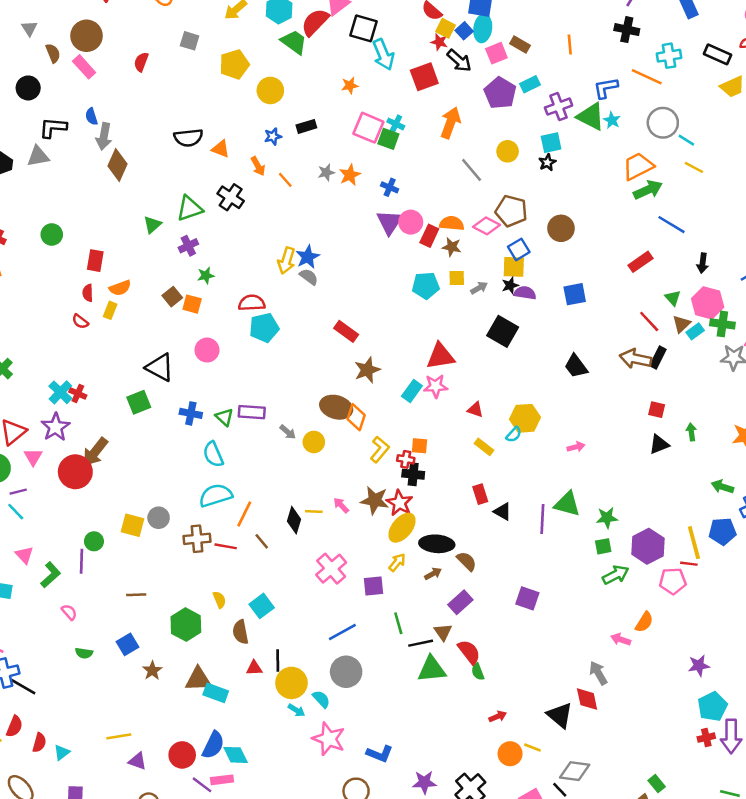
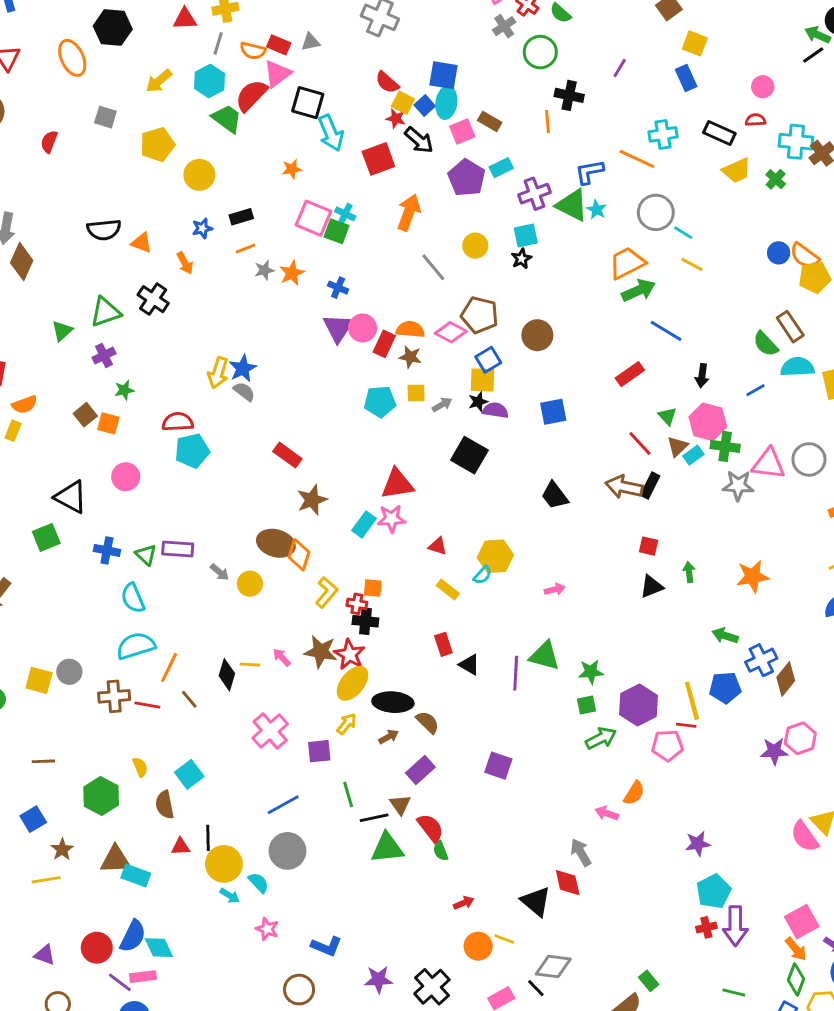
black cross: (627, 30) -> (569, 95), moved
orange line: (285, 180) -> (246, 249), moved, turned -70
yellow line: (119, 736) -> (46, 880), moved
pink star: (329, 739) -> (267, 929), size x0.6

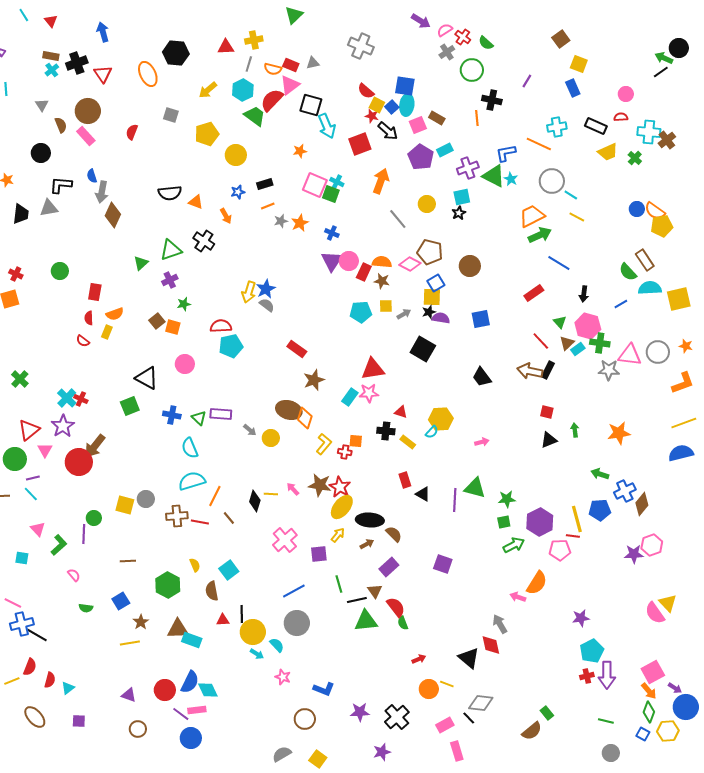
black cross: (365, 621) -> (386, 431), moved
orange semicircle: (634, 793) -> (537, 583), size x1.4

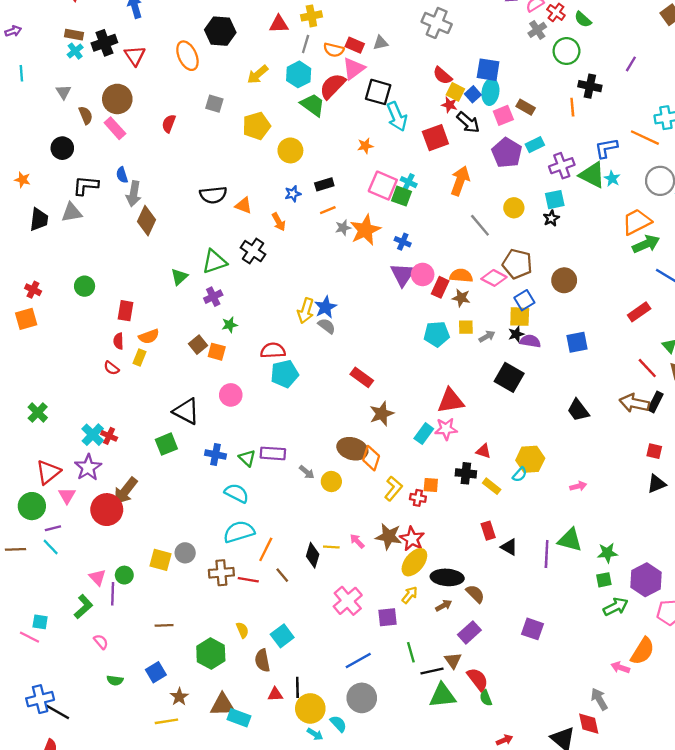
orange star: (300, 223) -> (365, 230), size x1.5
cyan semicircle: (190, 448) -> (237, 493), turned 140
pink triangle: (38, 529) -> (97, 577), moved
pink line: (13, 603) -> (30, 637), moved

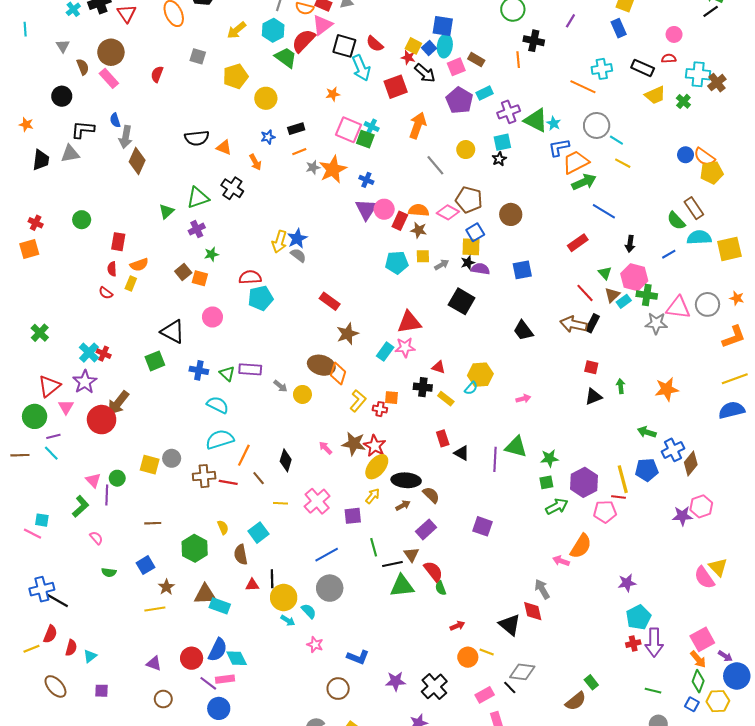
red semicircle: (442, 76) -> (375, 44), moved
blue L-shape: (606, 148) -> (559, 147), moved
yellow line: (331, 547) -> (280, 503), moved

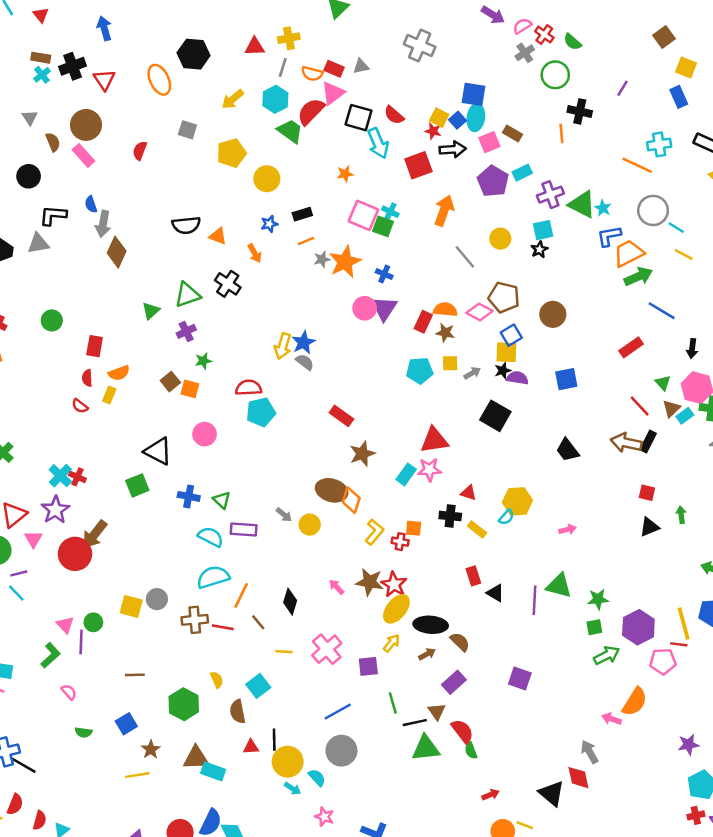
black arrow: (425, 73) -> (453, 149), turned -45
pink circle: (384, 209) -> (365, 308), moved
purple rectangle: (250, 369) -> (244, 529), moved

